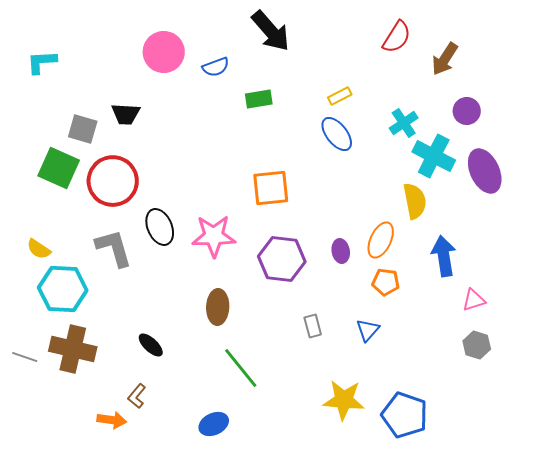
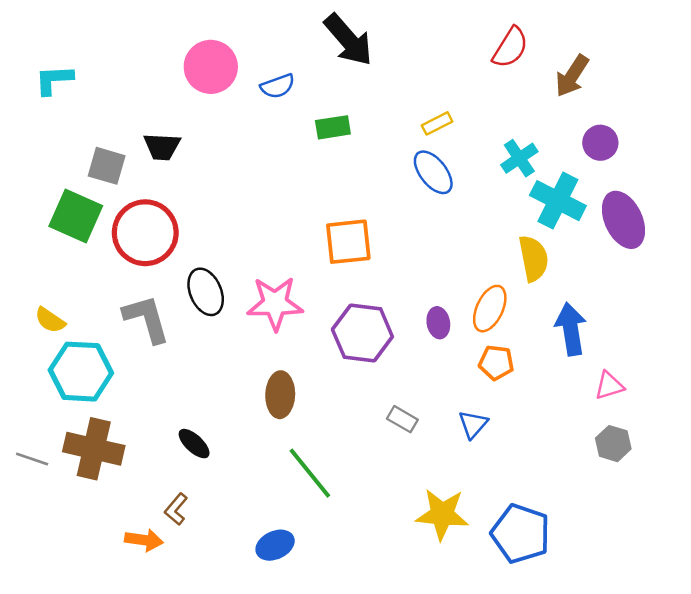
gray rectangle: (313, 326) -> (402, 419), turned -45

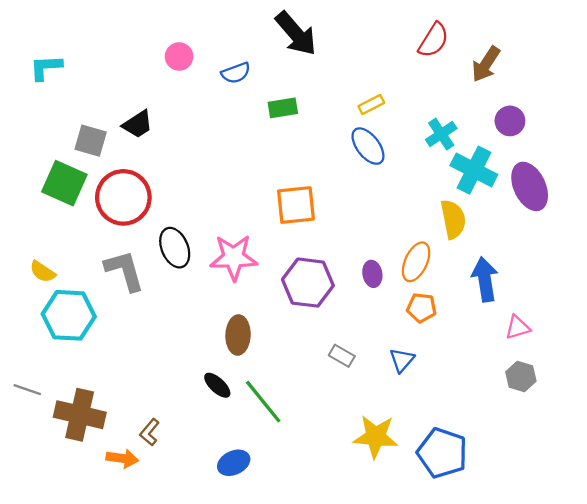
pink circle: (211, 67) -> (179, 57), size x0.6
black trapezoid: (162, 147) -> (138, 124), turned -36
black ellipse: (194, 444) -> (217, 385), moved
brown cross: (94, 449) -> (80, 415), moved

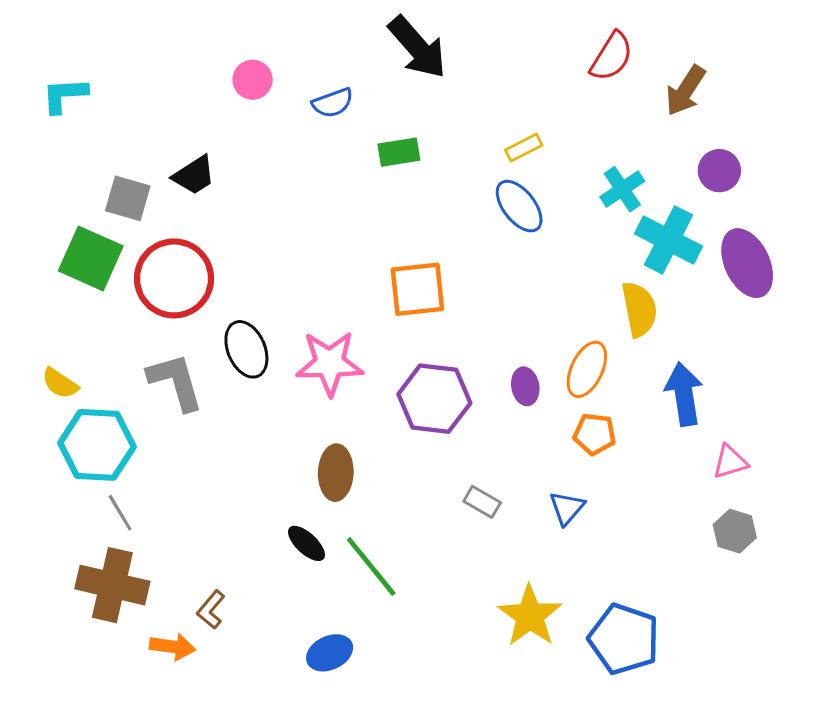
gray line: (27, 390) -> (120, 513), moved, turned 40
yellow star: (376, 437) -> (530, 616), turned 30

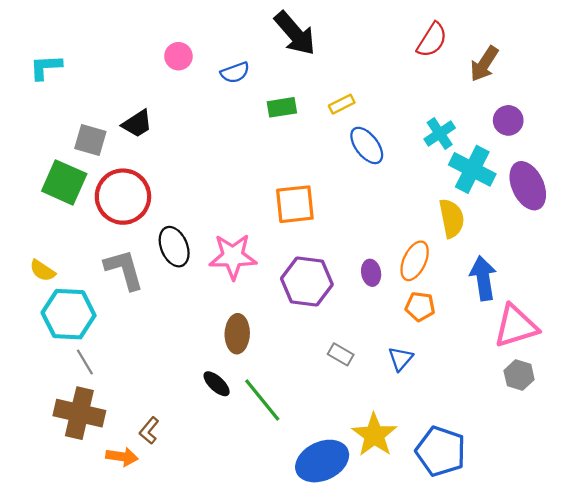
yellow rectangle: (524, 148) -> (342, 104), moved
pink triangle: (730, 462) -> (516, 326), size x1.8
blue ellipse: (330, 653) -> (322, 461), moved, size x1.6

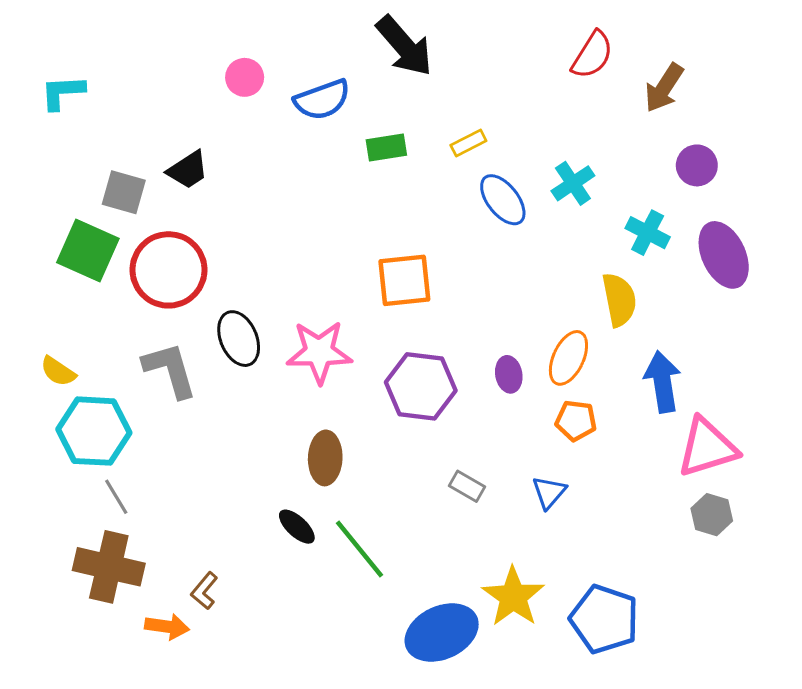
blue semicircle: (235, 73) -> (322, 100), size x1.4
cyan cross: (440, 133) -> (573, 183), moved
cyan cross: (472, 169) -> (648, 233), size x0.7

